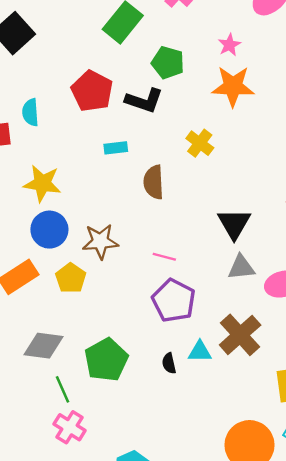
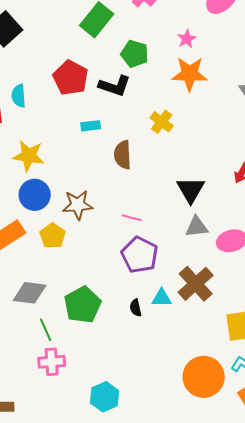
pink cross: (70, 427) -> (52, 362), turned -36

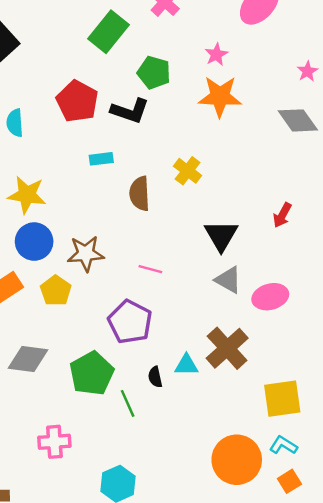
yellow cross: (162, 122) -> (188, 171), moved
gray triangle: (197, 227) -> (228, 280), turned 35
purple pentagon: (140, 255) -> (130, 322), moved
green line: (46, 330) -> (128, 403), moved

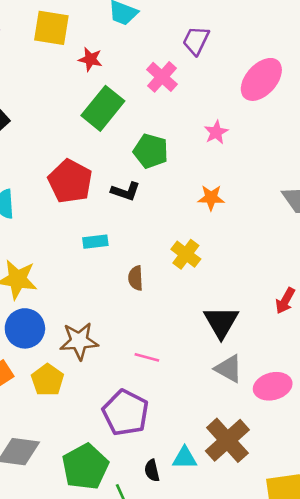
orange star: (220, 96) -> (211, 198), moved, size x0.6
black L-shape: (130, 111) -> (126, 191), size x0.7
brown semicircle: (140, 194) -> (136, 278), size x0.7

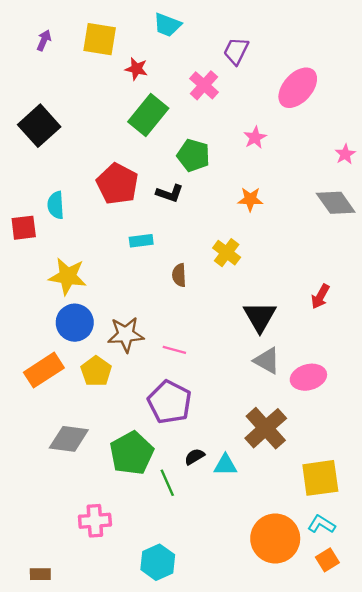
pink line: (147, 357) -> (174, 350), moved
cyan triangle: (185, 458) -> (225, 465), moved
black semicircle: (152, 471) -> (195, 457), turned 72

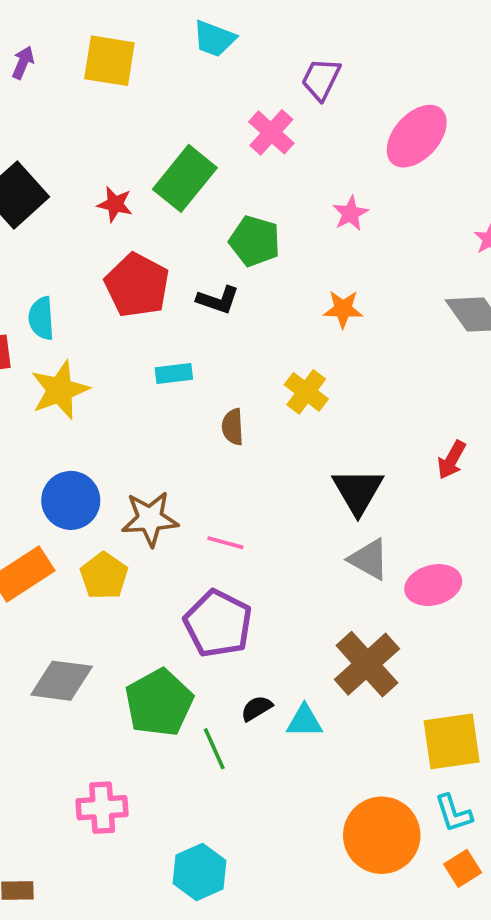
red star: (136, 69) -> (115, 204), moved
yellow star: (68, 276) -> (60, 390), moved, turned -30
cyan L-shape: (321, 524) -> (453, 813), turned -140

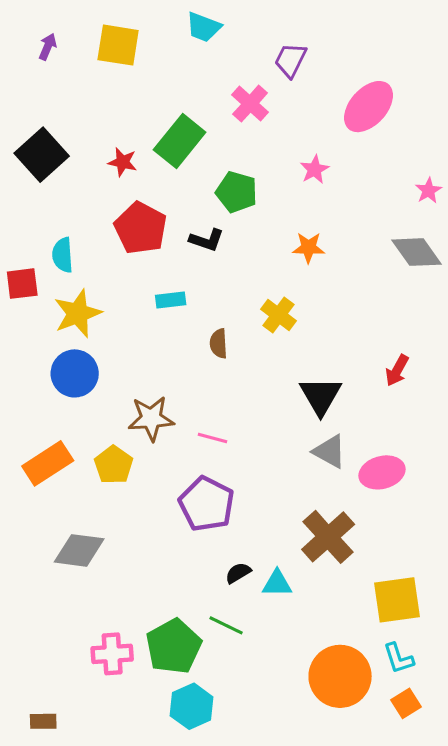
blue circle: (71, 500) -> (75, 373), moved
green pentagon: (159, 703) -> (174, 646), moved
green line: (214, 749) -> (226, 625), moved, turned -40

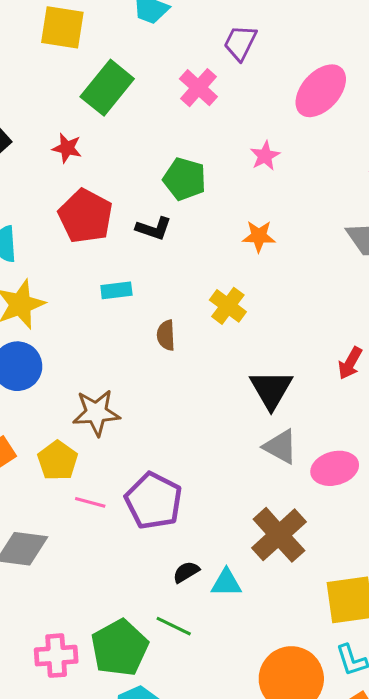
green rectangle: (180, 141) -> (107, 88), moved
pink line: (213, 438) -> (90, 502), moved

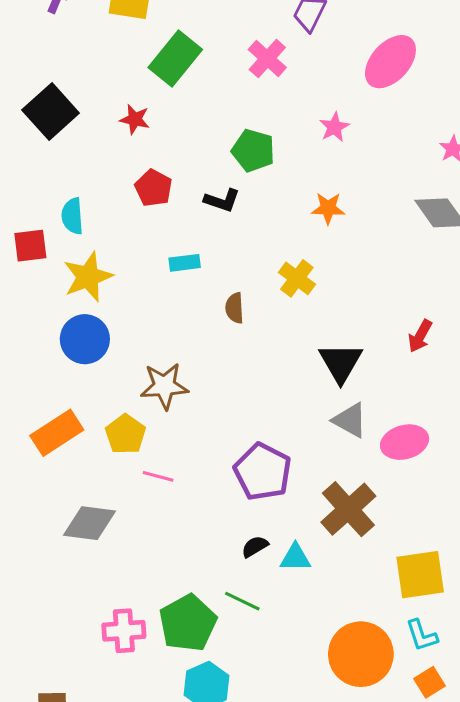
red pentagon: (86, 216) -> (153, 188), size x0.7
purple pentagon: (154, 501) -> (263, 472), moved

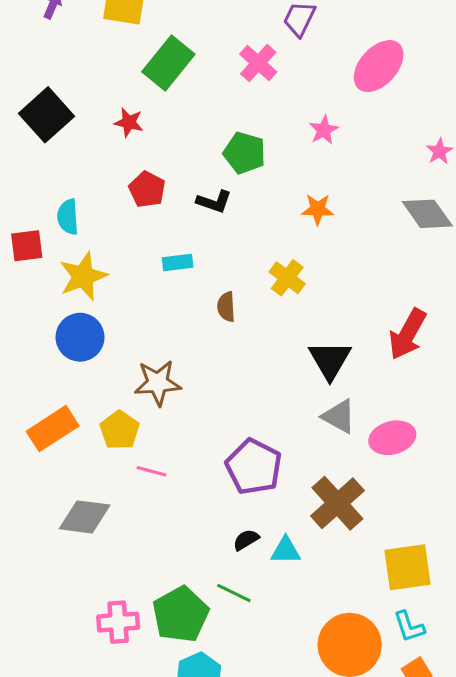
red arrow: (420, 336) -> (408, 334), size x1.6

